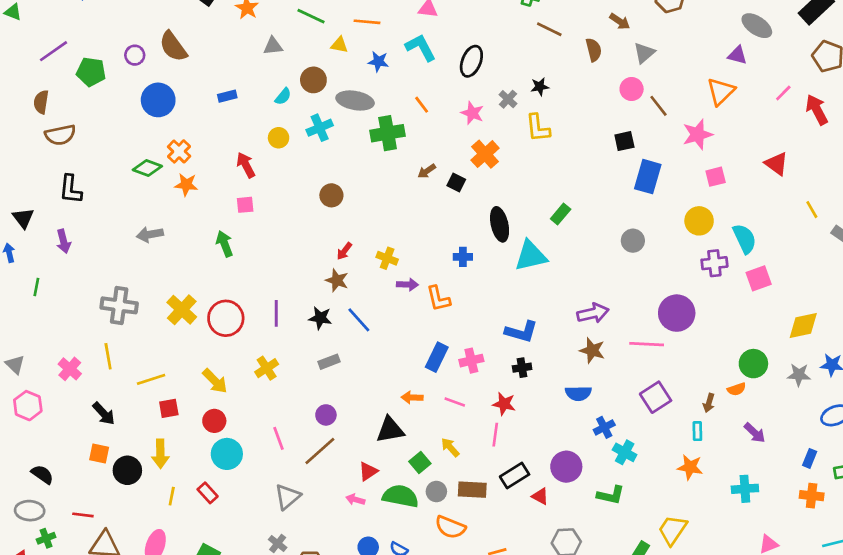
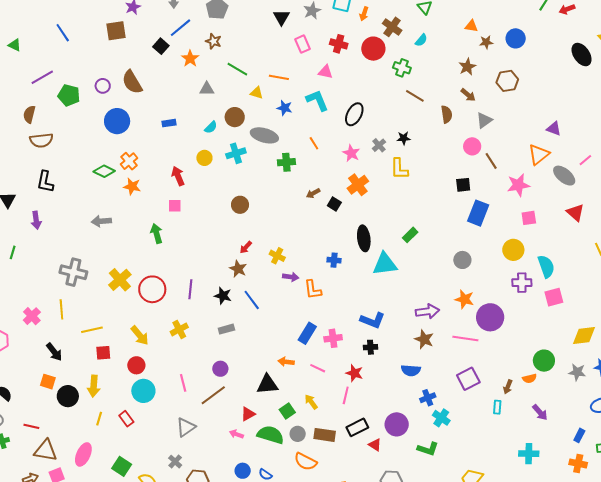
gray ellipse: (757, 26) -> (564, 176), moved
green cross: (388, 133) -> (286, 162), size x0.7
orange star: (690, 467) -> (464, 299), moved

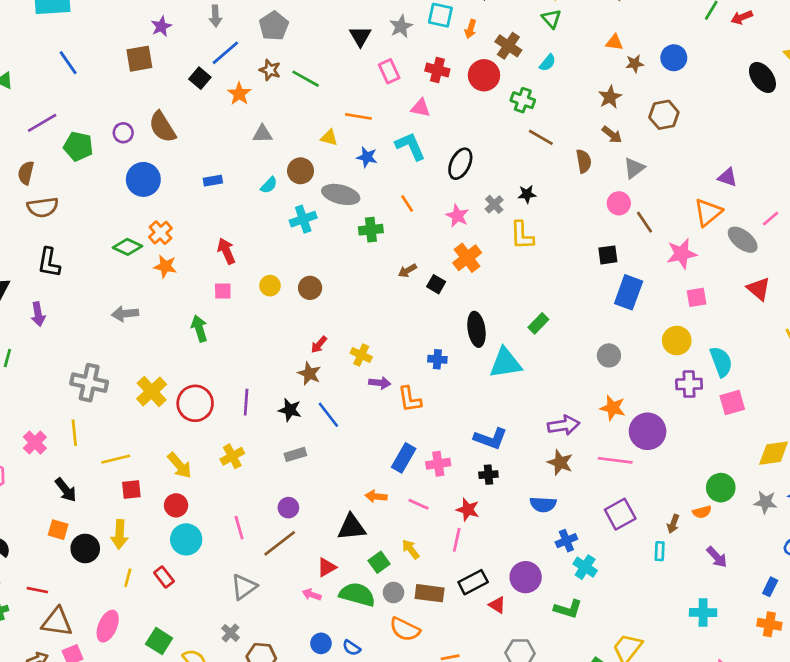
green line: (237, 69) -> (306, 79), moved
yellow circle: (204, 158) -> (270, 286), moved

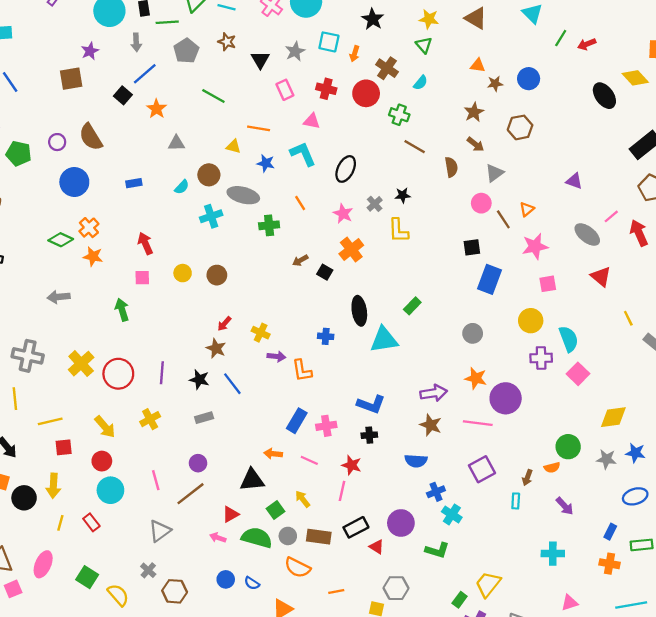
brown star: (270, 70) -> (227, 42), moved
orange triangle: (708, 212) -> (527, 209), moved, size x0.6
pink square: (732, 403) -> (578, 374), turned -30

